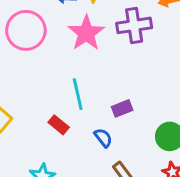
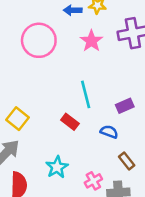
pink star: (86, 33) -> (91, 41), size x0.7
blue semicircle: (103, 138) -> (109, 132), turned -30

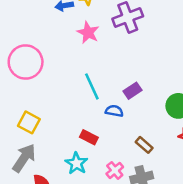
pink circle: (39, 40) -> (26, 62), moved
red rectangle: (70, 122) -> (89, 137), moved
blue semicircle: (109, 132) -> (114, 111), moved

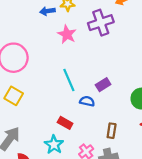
yellow square: (29, 122) -> (14, 96), moved
brown rectangle: (144, 145) -> (112, 131), turned 56

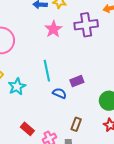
red rectangle: (65, 123) -> (27, 129), moved
cyan star: (54, 145) -> (17, 87), moved

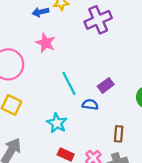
pink star: (53, 29) -> (46, 43), moved
cyan star: (17, 87) -> (57, 123), moved

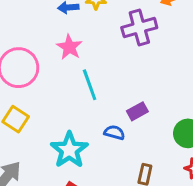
cyan line: (69, 83) -> (90, 85), moved
cyan star: (57, 123) -> (69, 150), size x1.4

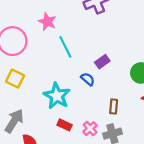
blue semicircle: (114, 133) -> (88, 79), turned 32

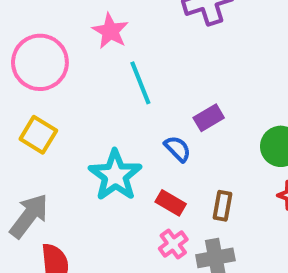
red rectangle: (65, 125) -> (171, 203), moved

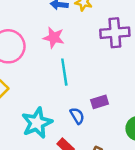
pink star: (110, 31) -> (54, 38), turned -30

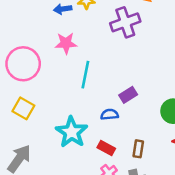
cyan line: (64, 72) -> (85, 75), turned 35
blue semicircle: (77, 116) -> (110, 114), turned -49

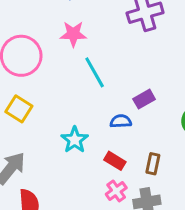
cyan line: (85, 75) -> (95, 72), turned -44
cyan star: (72, 132) -> (75, 140), size x0.7

